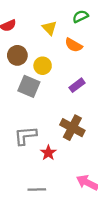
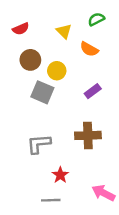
brown cross: (72, 128) -> (88, 135), turned -30
red star: (48, 153) -> (60, 175), moved

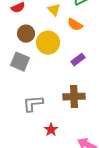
yellow circle: (57, 71) -> (48, 43), size x1.5
gray square: (42, 92) -> (20, 62), moved

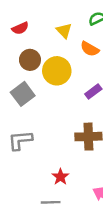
gray square: (20, 62) -> (23, 94), turned 30
gray L-shape: (33, 104) -> (20, 140), moved

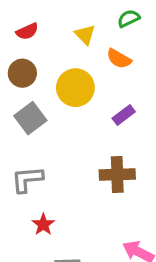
brown circle: (30, 60) -> (22, 73), moved
red star: (60, 177) -> (43, 224), moved

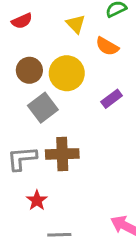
brown circle: (22, 73) -> (29, 70), moved
gray square: (30, 118) -> (43, 108), moved
brown cross: (117, 175) -> (62, 154), moved

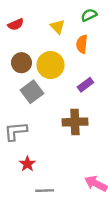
orange semicircle: (107, 46) -> (82, 44), turned 66
brown cross: (62, 154) -> (75, 122), moved

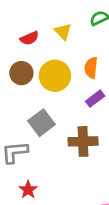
red semicircle: (16, 24) -> (29, 38), moved
orange semicircle: (82, 44) -> (91, 68), moved
gray square: (32, 92) -> (42, 123), moved

